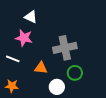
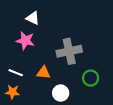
white line: (13, 59) -> (16, 73), moved
green circle: (75, 73) -> (91, 78), moved

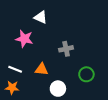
white triangle: (33, 18) -> (41, 17), moved
gray cross: (69, 51) -> (66, 49), size x0.6

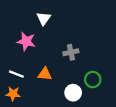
white triangle: (41, 17) -> (44, 18), turned 40
white circle: (58, 89) -> (73, 93), moved

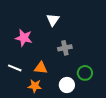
white triangle: (44, 18) -> (53, 20), moved
orange star: (13, 94) -> (35, 86), moved

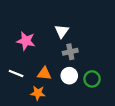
white triangle: (53, 20) -> (62, 31), moved
white circle: (67, 85) -> (69, 76), moved

